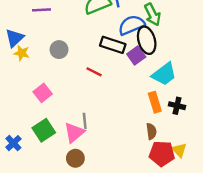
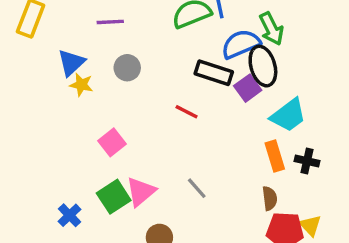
gray circle: (59, 50) -> (127, 68), moved
gray line: (85, 121) -> (197, 188), moved, turned -35
pink triangle: (74, 133) -> (141, 192), moved

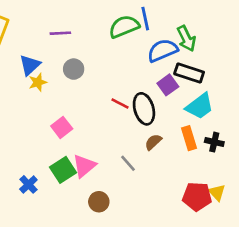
black ellipse: (263, 66) -> (144, 109), moved
black rectangle: (214, 73) -> (189, 73), moved
yellow star: (81, 85) -> (38, 82), turned -30
brown semicircle: (270, 198) -> (153, 142), moved, turned -126

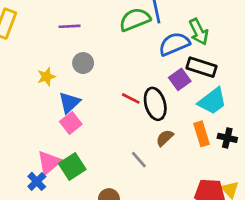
blue triangle: (30, 65) -> (69, 103), moved
pink triangle: (84, 166) -> (49, 162), moved

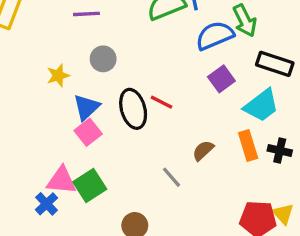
black rectangle: (201, 67) -> (275, 64), moved
black ellipse: (155, 104) -> (133, 109), moved
pink triangle: (49, 162) -> (61, 180), turned 45

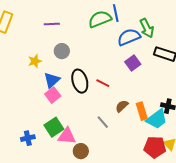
red line: (161, 102) -> (103, 83), moved
cyan trapezoid: (261, 106) -> (157, 119), moved
orange rectangle: (248, 146) -> (142, 111), moved
pink triangle: (61, 180) -> (67, 136), moved
blue cross: (46, 204) -> (28, 138), turned 32

